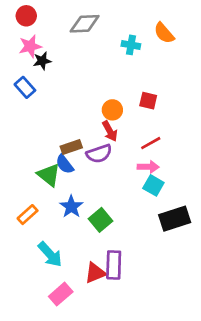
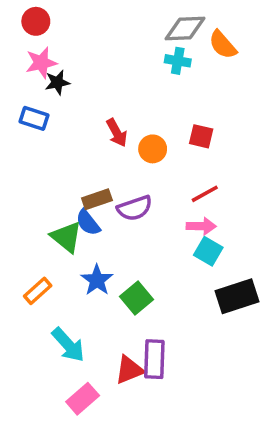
gray diamond: (85, 24) -> (185, 29), moved
blue rectangle: (25, 87) -> (34, 118), turned -30
red arrow: (110, 131) -> (117, 133), moved

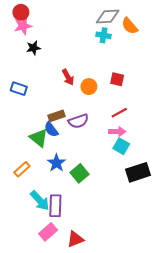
pink star: (41, 63) -> (23, 26), moved
blue rectangle: (34, 118) -> (19, 89), moved
purple rectangle: (154, 359) -> (55, 206), moved
red triangle: (129, 370) -> (75, 239), moved

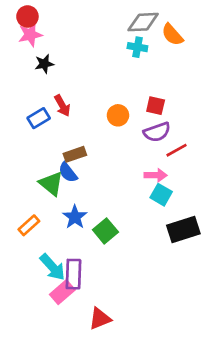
red arrow: (68, 77) -> (62, 106), moved
blue rectangle: (19, 89) -> (39, 118), moved, turned -49
red line: (119, 113) -> (176, 150), moved
purple semicircle: (78, 121) -> (157, 132), moved
pink rectangle: (48, 232) -> (62, 292), moved

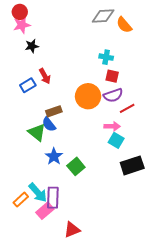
cyan cross: (137, 47) -> (106, 57), moved
orange circle: (118, 115) -> (88, 96), moved, size x1.6
orange rectangle: (29, 225) -> (21, 200), moved

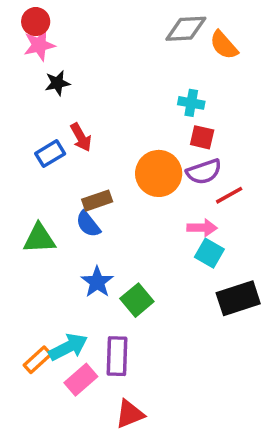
green triangle: (37, 132) -> (39, 239), moved, turned -42
cyan arrow: (38, 193) -> (68, 347), turned -75
purple rectangle: (53, 198) -> (117, 356), moved

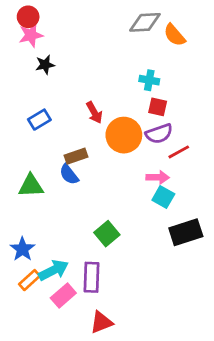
red arrow: (81, 137) -> (94, 113), moved
blue star: (97, 282) -> (22, 249), moved

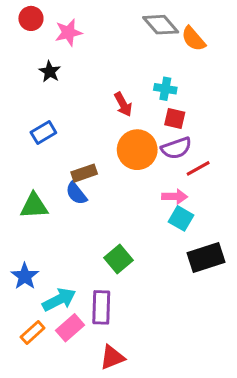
gray diamond: (145, 22) -> (161, 25), turned 52
pink star: (31, 35) -> (68, 33), moved
black star: (45, 65) -> (50, 72), turned -30
red arrow: (94, 113) -> (123, 104), moved
orange rectangle: (30, 280) -> (33, 332), moved

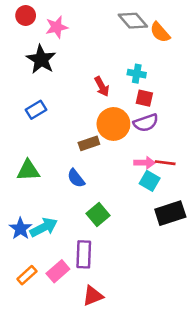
black star: (50, 72) -> (41, 59), size x1.6
red line: (198, 168) -> (165, 163), moved, turned 36
brown rectangle: (84, 173) -> (89, 143), moved
blue semicircle: (76, 193) -> (76, 178), moved
cyan arrow: (59, 300) -> (44, 227), moved

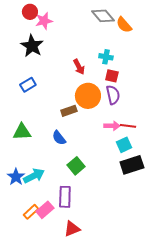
red circle: (26, 15) -> (30, 12), moved
purple semicircle: (146, 123) -> (113, 95), turned -84
cyan square: (150, 181) -> (124, 145), moved, turned 35
orange rectangle: (27, 275) -> (31, 212), moved

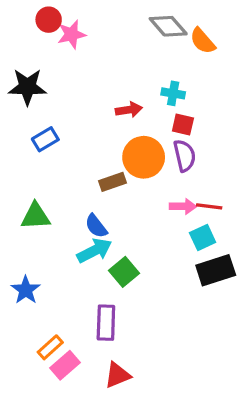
black star: (32, 46) -> (27, 87), moved, turned -30
red arrow: (79, 67) -> (129, 110), turned -70
cyan arrow: (34, 176) -> (94, 251), moved
pink rectangle: (45, 210) -> (65, 365), moved

